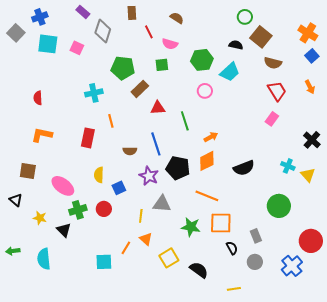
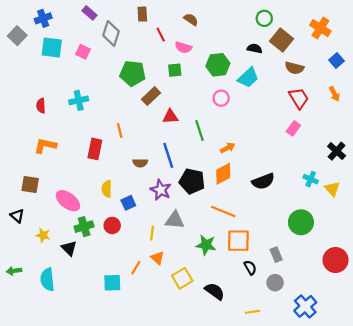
orange cross: (308, 33) -> (320, 28), moved
cyan cross: (94, 93) -> (79, 100), moved
blue cross: (292, 266) -> (305, 306), moved

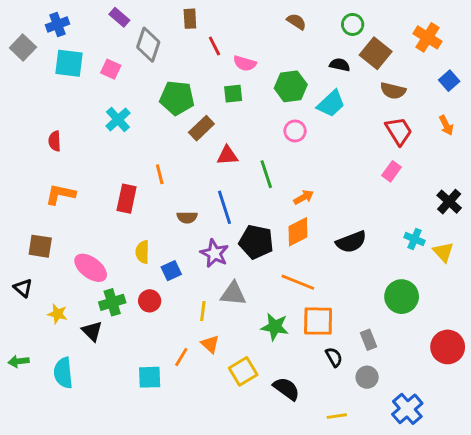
brown semicircle: (191, 19) -> (296, 22), moved
cyan cross: (79, 100) -> (118, 119), moved, turned -30

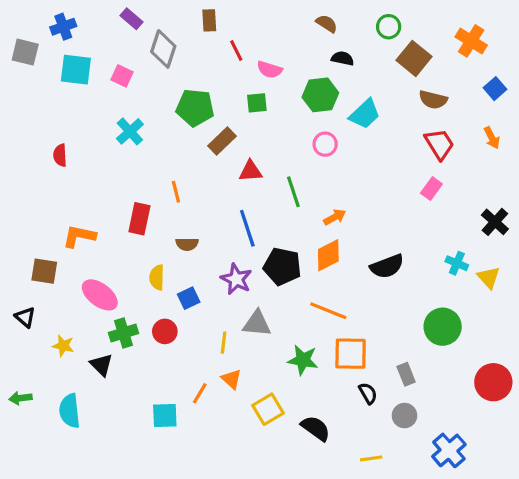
gray square: (23, 48) -> (25, 52), turned -30
black semicircle: (340, 65) -> (343, 58), moved
orange L-shape: (60, 194) -> (79, 236), moved
brown semicircle: (187, 217) -> (187, 244), moved

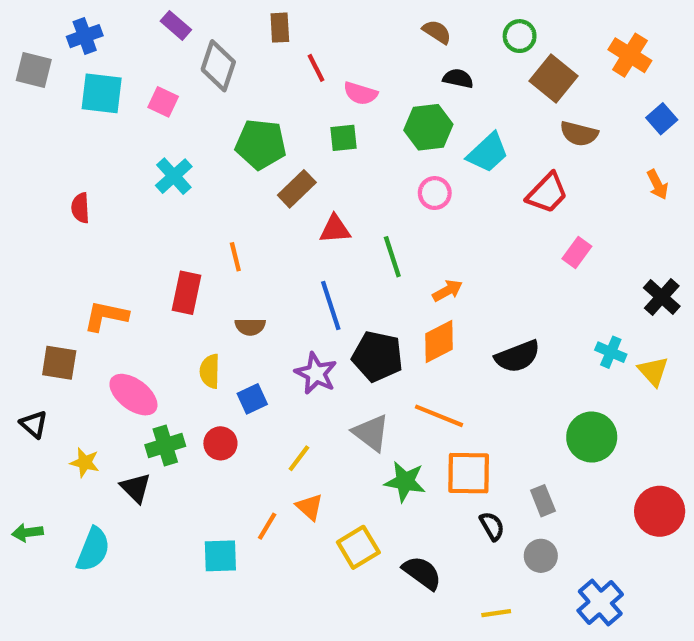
red trapezoid: (439, 144) -> (547, 193), moved, turned 76
gray triangle: (257, 323) -> (371, 433), moved, turned 32
yellow line: (224, 343) -> (299, 458), turned 30
cyan semicircle: (70, 411) -> (93, 549), turned -152

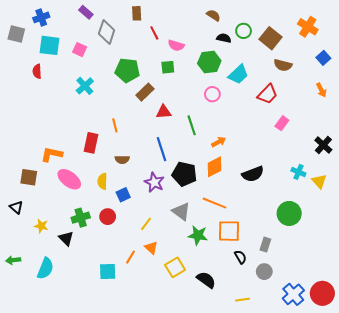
green circle: (520, 36) -> (244, 31), moved
red semicircle: (80, 208) -> (37, 71), moved
pink ellipse: (133, 395) -> (69, 179), moved
gray rectangle: (543, 501) -> (265, 245), turned 40
red circle: (660, 511) -> (322, 293), moved

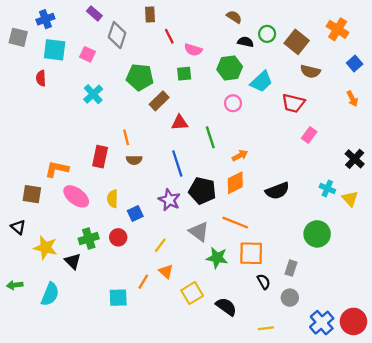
red trapezoid: (267, 94) -> (293, 103), turned 60
brown semicircle: (122, 160) -> (134, 160), moved
yellow star: (41, 226) -> (45, 248), size x1.5

